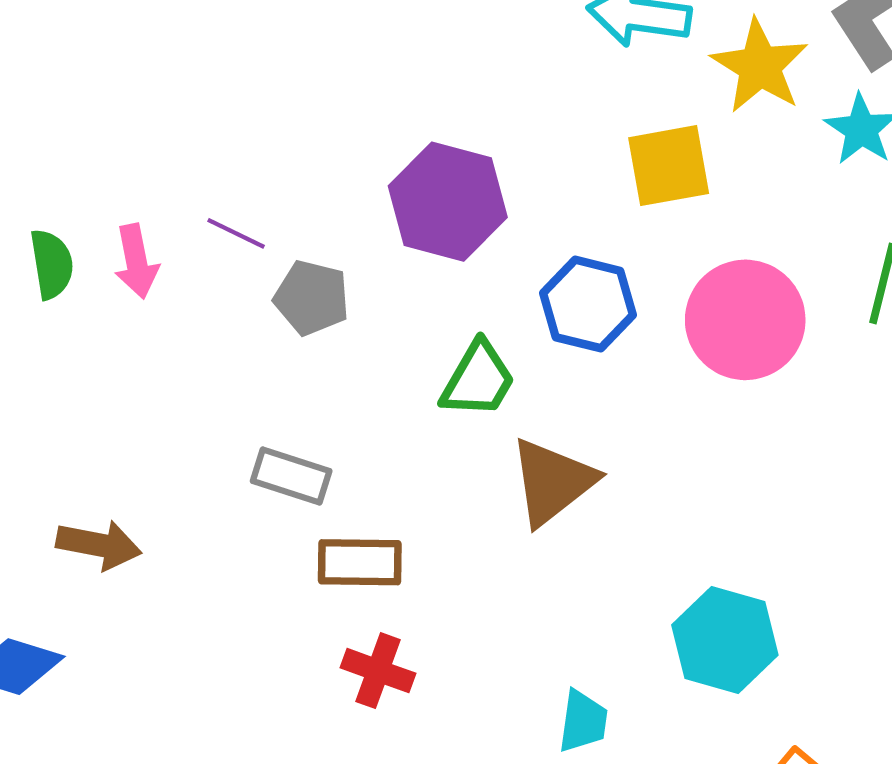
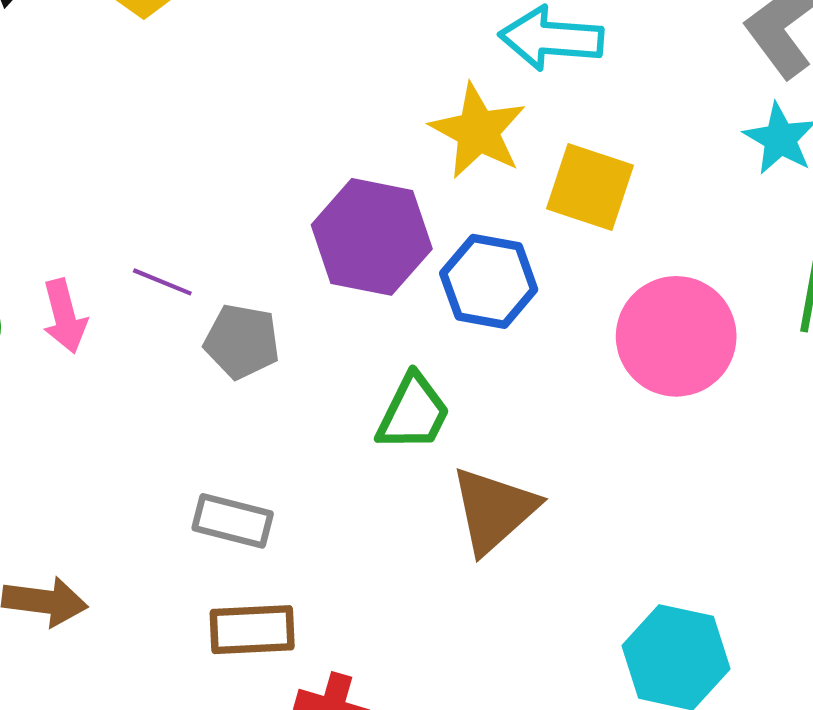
yellow star: (760, 66) -> (478, 131), moved
yellow square: (669, 166) -> (590, 187), turned 32
blue hexagon: (588, 304) -> (489, 281), moved
brown rectangle: (360, 562) -> (252, 630), moved

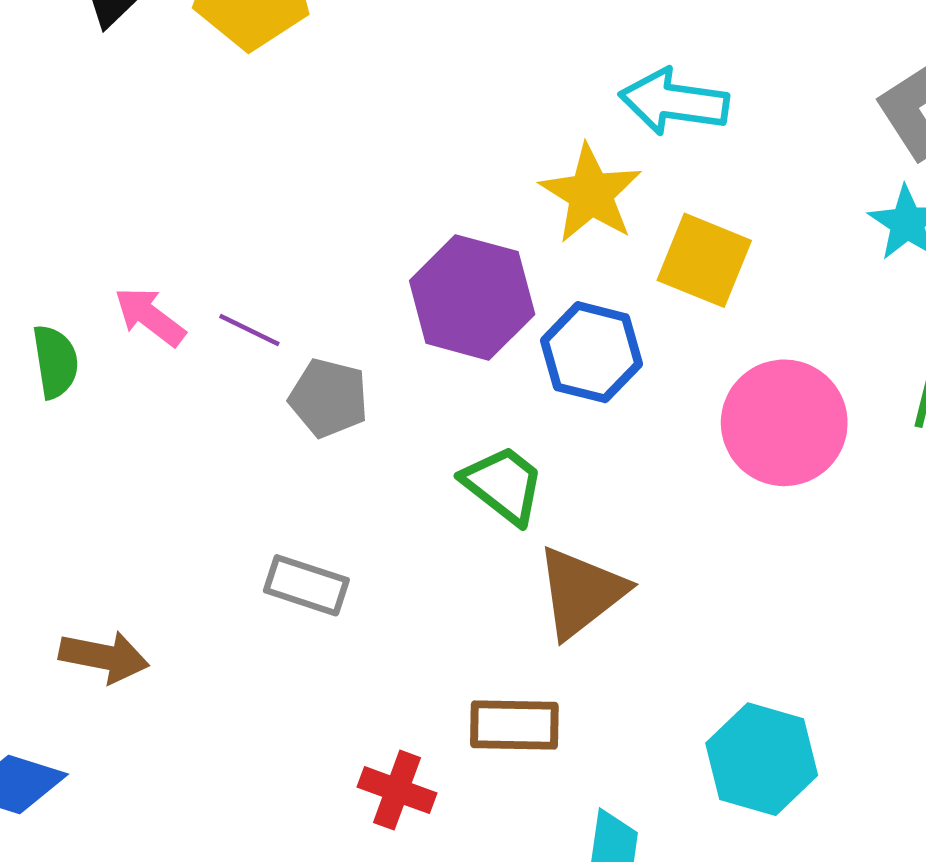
pink arrow: (64, 316) -> (150, 317), moved, turned 138
green trapezoid: (413, 413) -> (503, 485), turned -82
brown rectangle: (252, 630) -> (514, 725), moved

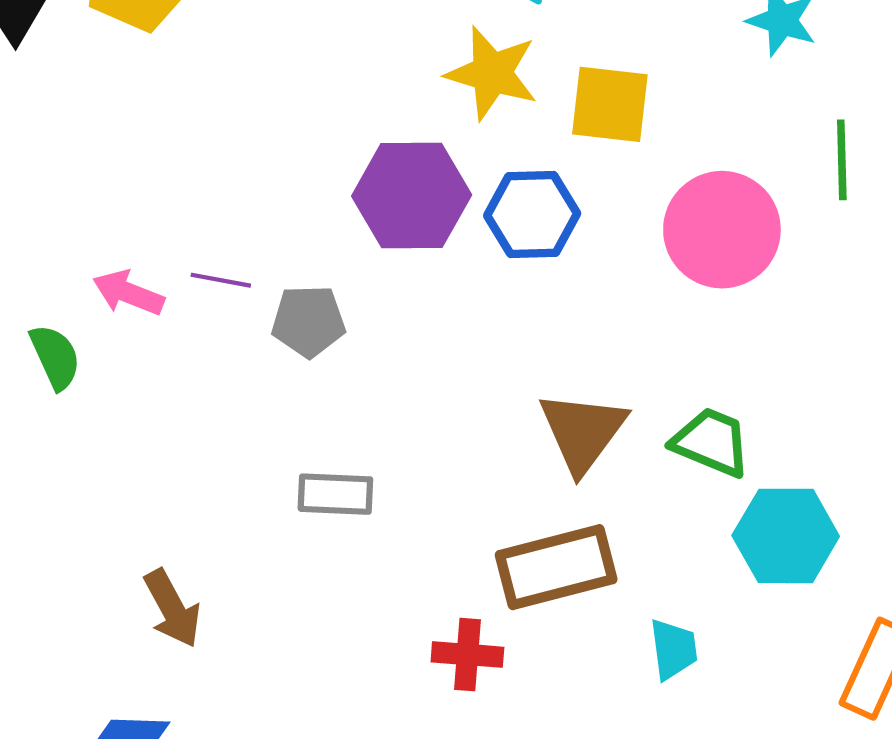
green trapezoid: (503, 485) -> (711, 442), moved
brown arrow: (104, 657) -> (172, 609), turned 66
brown rectangle: (514, 725) -> (556, 567), size x1.4

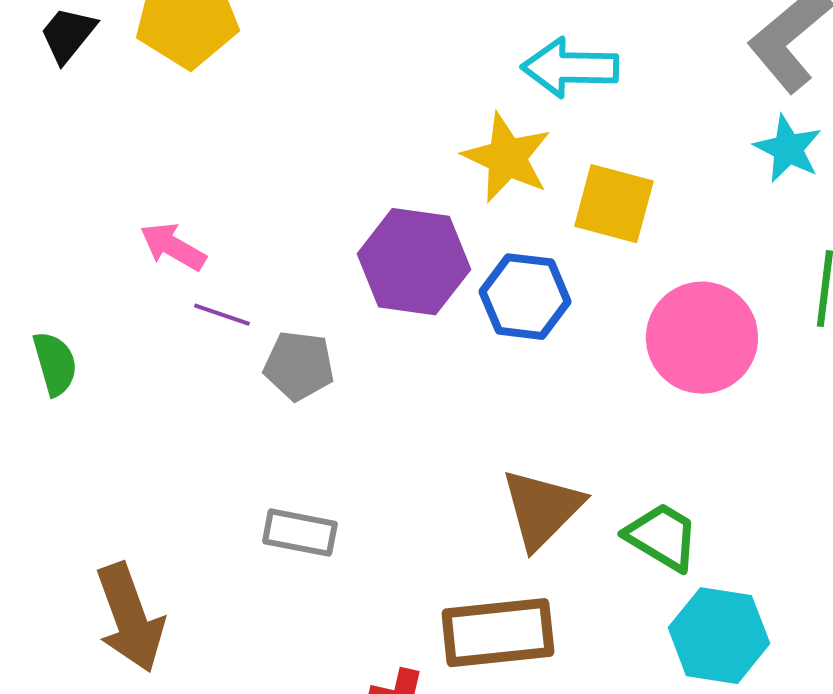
pink arrow: (128, 293) -> (173, 247), moved
brown arrow: (172, 609) -> (130, 618), size x1.4

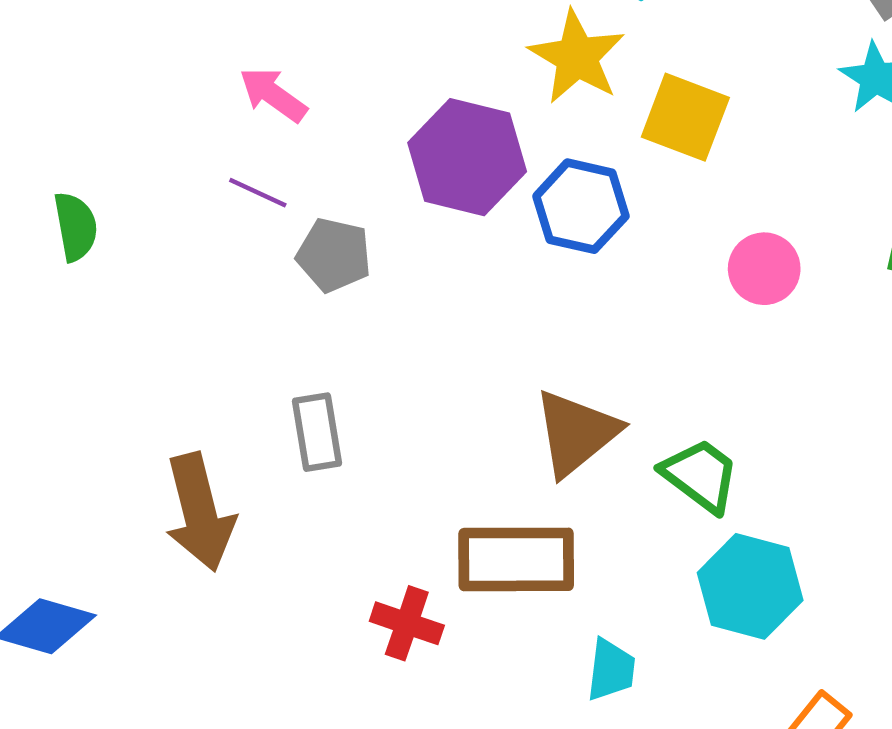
pink arrow: (173, 247) -> (273, 95), moved
pink circle: (702, 338) -> (764, 269), size x0.6
gray rectangle: (300, 533) -> (317, 432), turned 64
brown arrow: (130, 618) -> (200, 512), moved

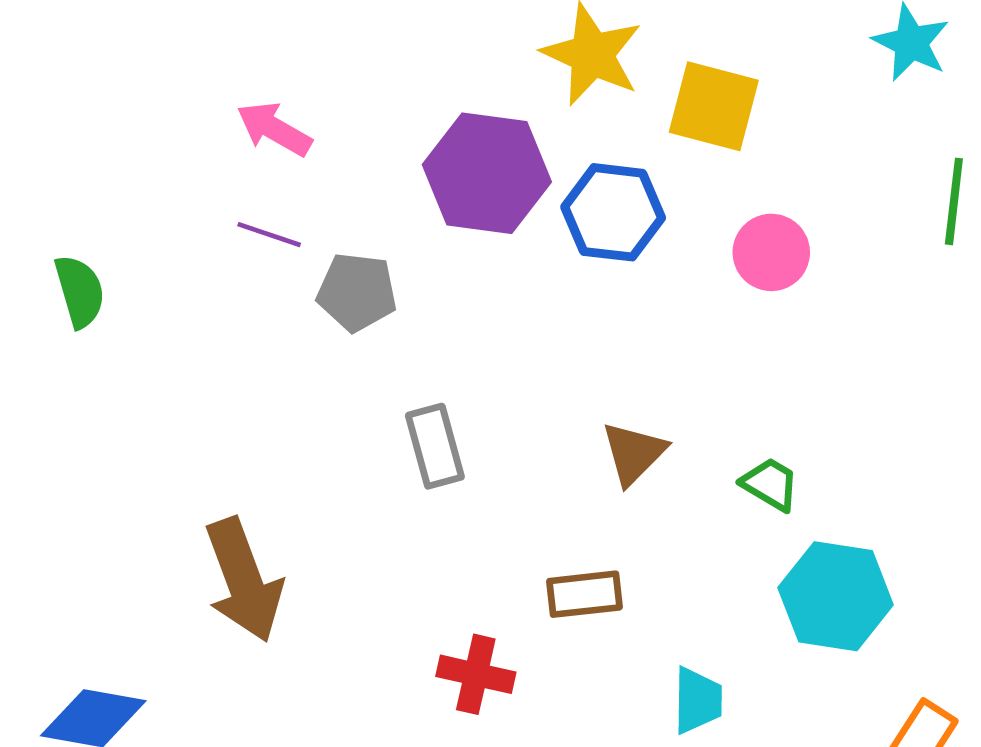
pink circle: (764, 269) -> (771, 252), moved
gray rectangle: (317, 432) -> (435, 446), moved
brown triangle: (576, 433) -> (634, 453), size x0.7
green trapezoid: (700, 475) -> (770, 484), size x0.7
brown rectangle: (516, 559) -> (585, 594), size x0.6

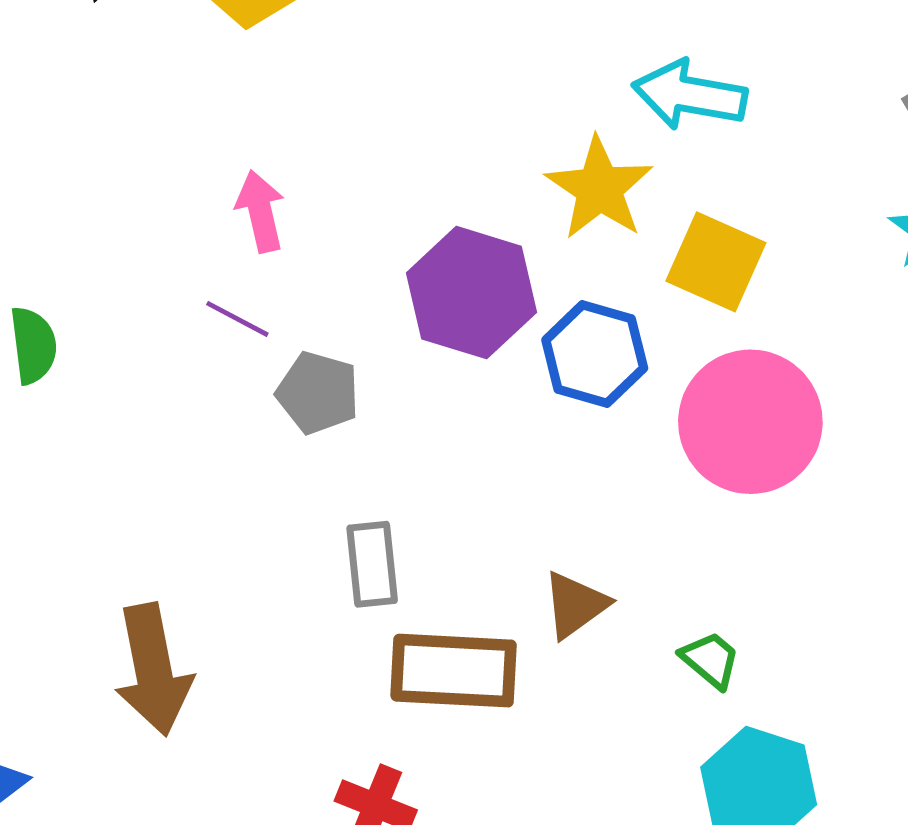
pink arrow: (274, 129) -> (260, 211), turned 38
pink circle: (771, 252) -> (750, 422), size x1.8
brown rectangle: (585, 594) -> (454, 671), moved, size x1.6

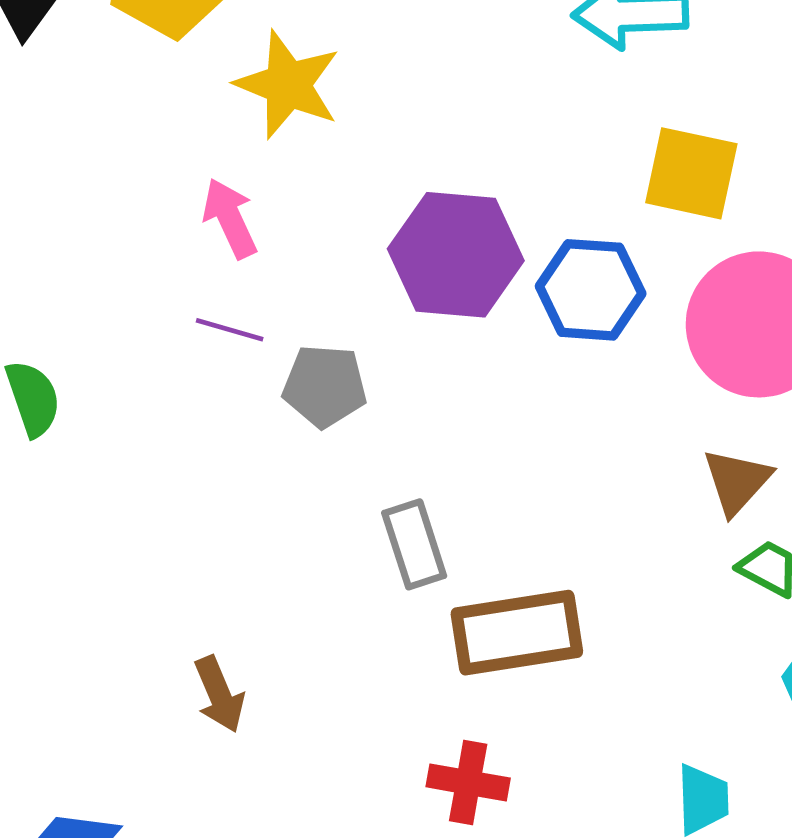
yellow star: (599, 188) -> (288, 85), moved
brown triangle: (575, 605) -> (737, 481), moved
brown arrow: (153, 670) -> (219, 694), size x0.6

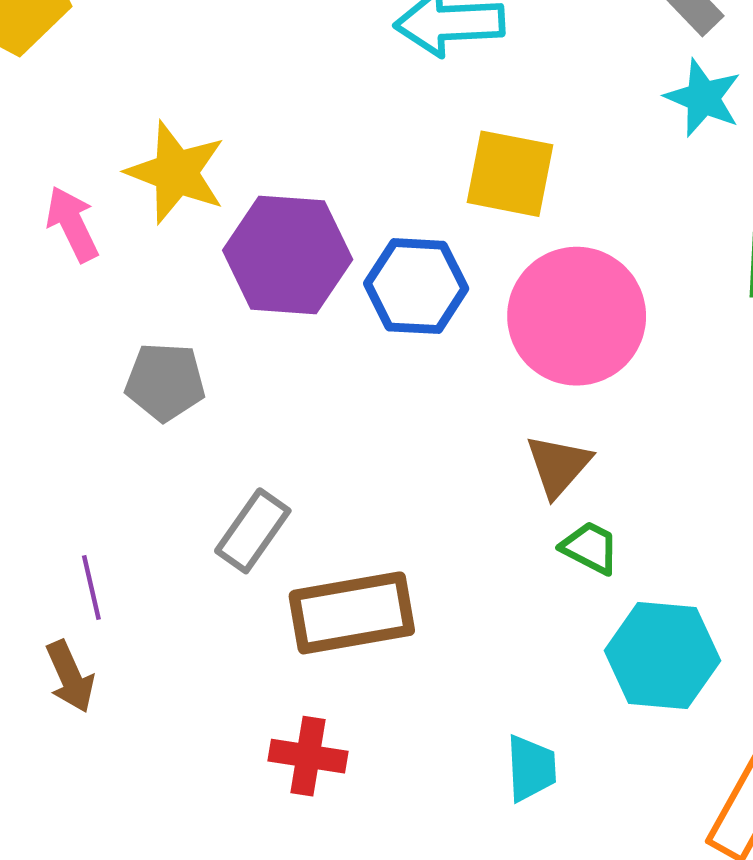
yellow star: (288, 85) -> (176, 173), moved
purple line: (230, 330) -> (91, 587), moved, turned 62
gray rectangle: (414, 544) -> (253, 531), turned 54

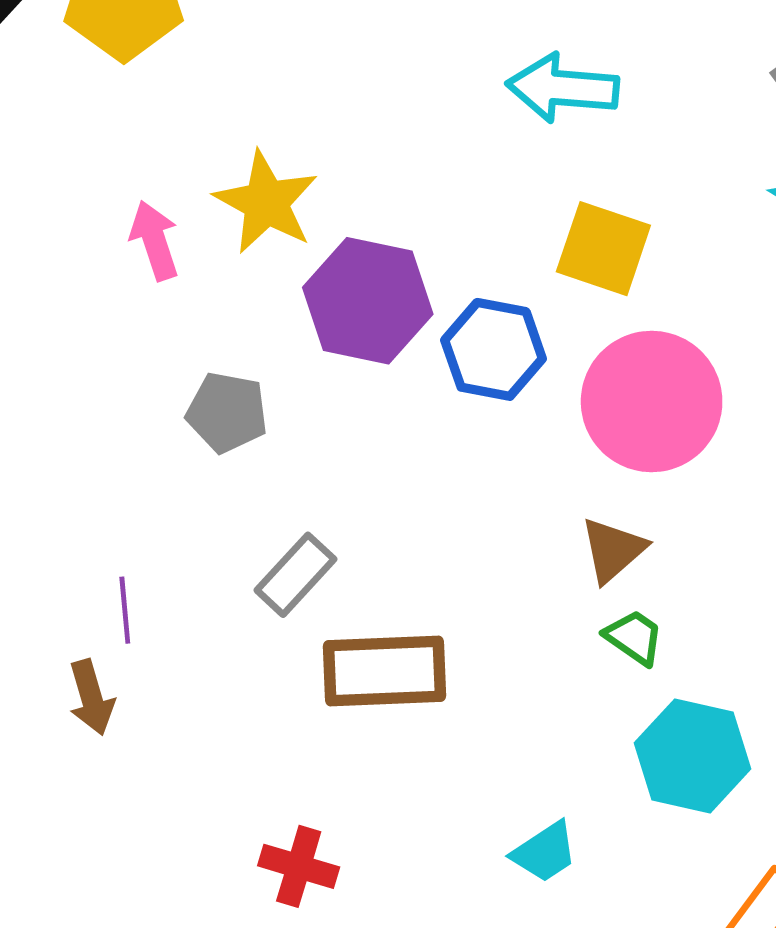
red cross: (308, 756) -> (299, 866), moved
cyan trapezoid: (531, 768) -> (545, 852), turned 52

